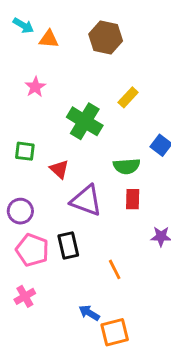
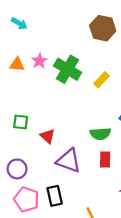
brown hexagon: (106, 38) -> (103, 28), moved
orange triangle: (49, 39) -> (17, 65), moved
pink star: (35, 87) -> (39, 61), moved
green cross: (85, 121) -> (68, 69), moved

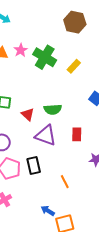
green semicircle: (100, 134) -> (53, 109), moved

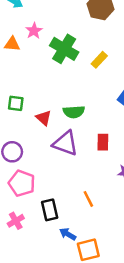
pink star: (21, 50) -> (34, 31), moved
black rectangle: (34, 166) -> (50, 210), moved

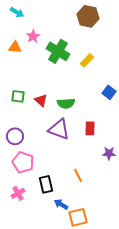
red triangle: (44, 118) -> (41, 100), moved

